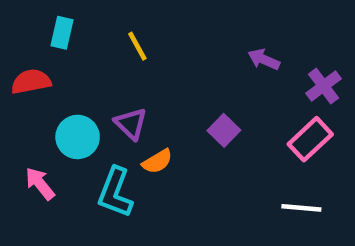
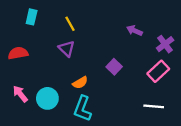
red semicircle: (31, 82) -> (18, 53), moved
purple triangle: (131, 124) -> (67, 49), moved
cyan circle: (78, 137) -> (47, 98), moved
cyan L-shape: (115, 192) -> (82, 109), moved

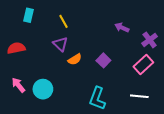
orange semicircle: (80, 83) -> (75, 59), moved
cyan L-shape: (82, 109) -> (97, 98), moved

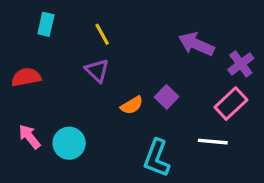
purple arrow: (122, 28) -> (196, 44), size x1.5
orange semicircle: (75, 59) -> (132, 105), moved
white line: (139, 96) -> (213, 142), moved

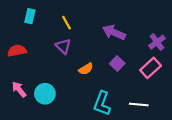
purple arrow: (196, 44) -> (114, 32), moved
purple square: (167, 97) -> (117, 64), moved
white line: (213, 142) -> (139, 105), moved

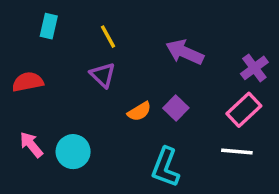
purple square: (117, 64) -> (176, 108), moved
white line: (139, 105) -> (237, 152), moved

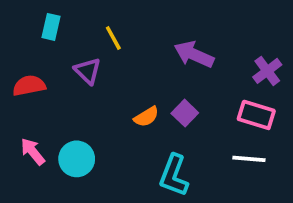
purple triangle: (103, 75) -> (88, 71), moved
pink rectangle: (244, 110) -> (256, 115), turned 60

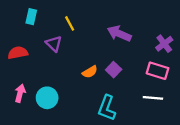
pink arrow: (33, 152) -> (20, 93), turned 54

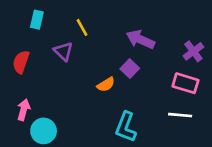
red semicircle: (18, 53) -> (21, 62), turned -60
purple square: (114, 70) -> (130, 69), moved
cyan circle: (47, 98) -> (44, 131), moved

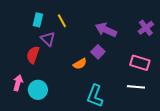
cyan rectangle: (37, 20) -> (38, 20), moved
purple cross: (193, 51) -> (146, 28), moved
red semicircle: (21, 62) -> (33, 55), moved
cyan circle: (44, 131) -> (38, 90), moved

